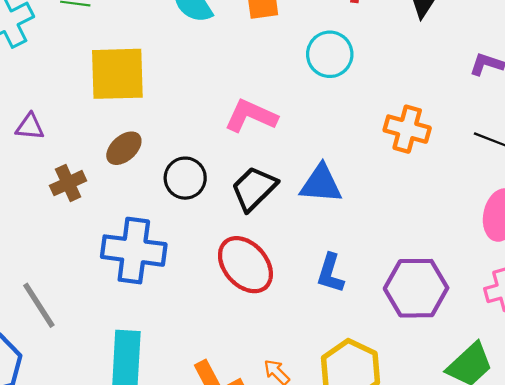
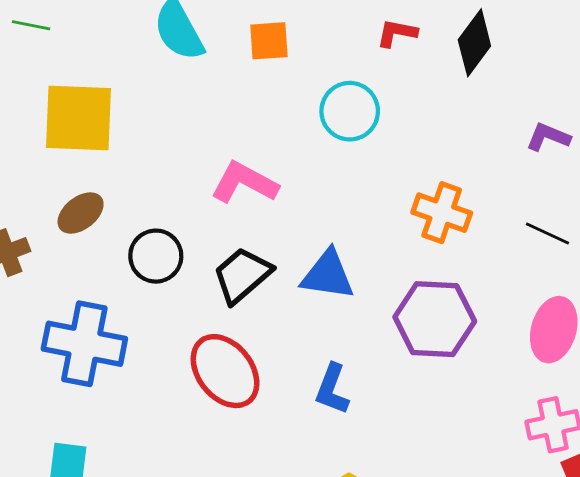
purple hexagon: (416, 288) -> (435, 319), moved

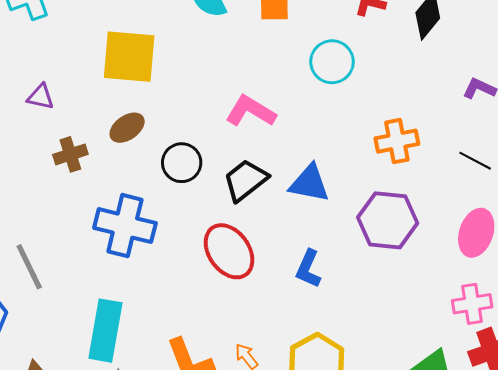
orange cross: (442, 213) -> (397, 141), turned -33

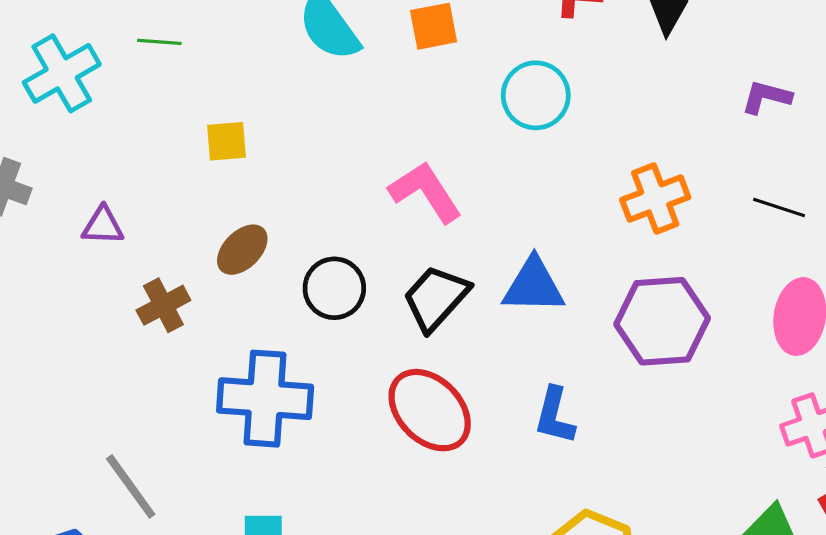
yellow square: (129, 57) -> (227, 141), size x0.5
pink L-shape: (251, 111) -> (425, 192), turned 36

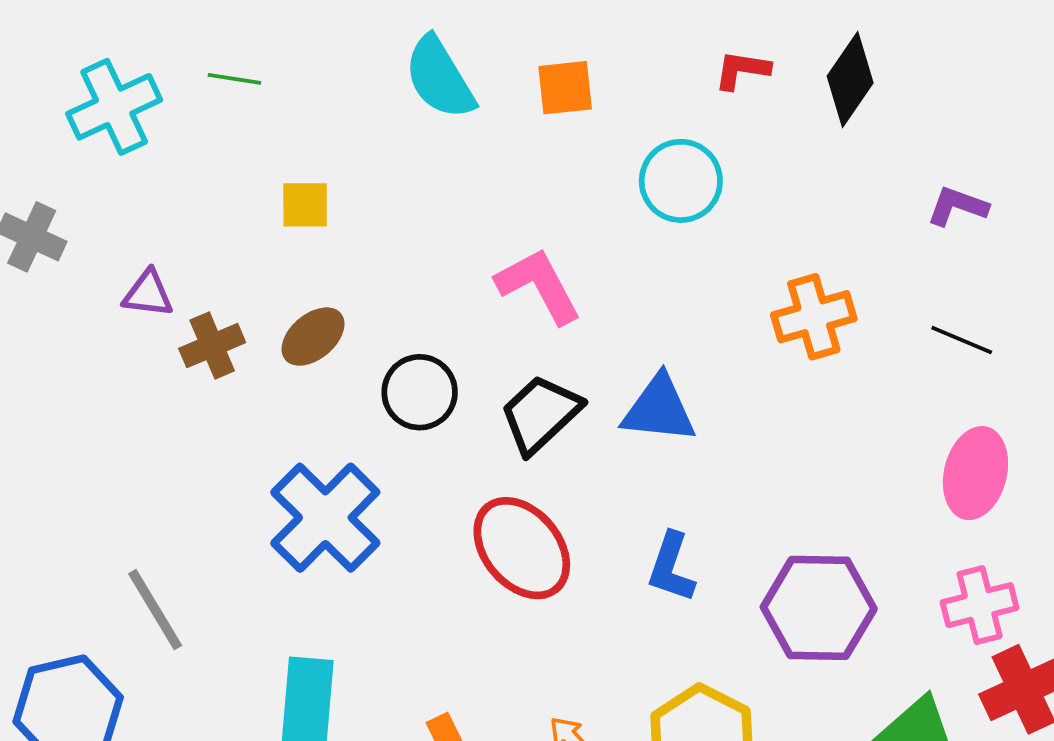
brown cross: (163, 305) -> (212, 346), moved
purple hexagon: (662, 321) -> (819, 608), moved
blue cross: (265, 399) -> (325, 518), turned 36

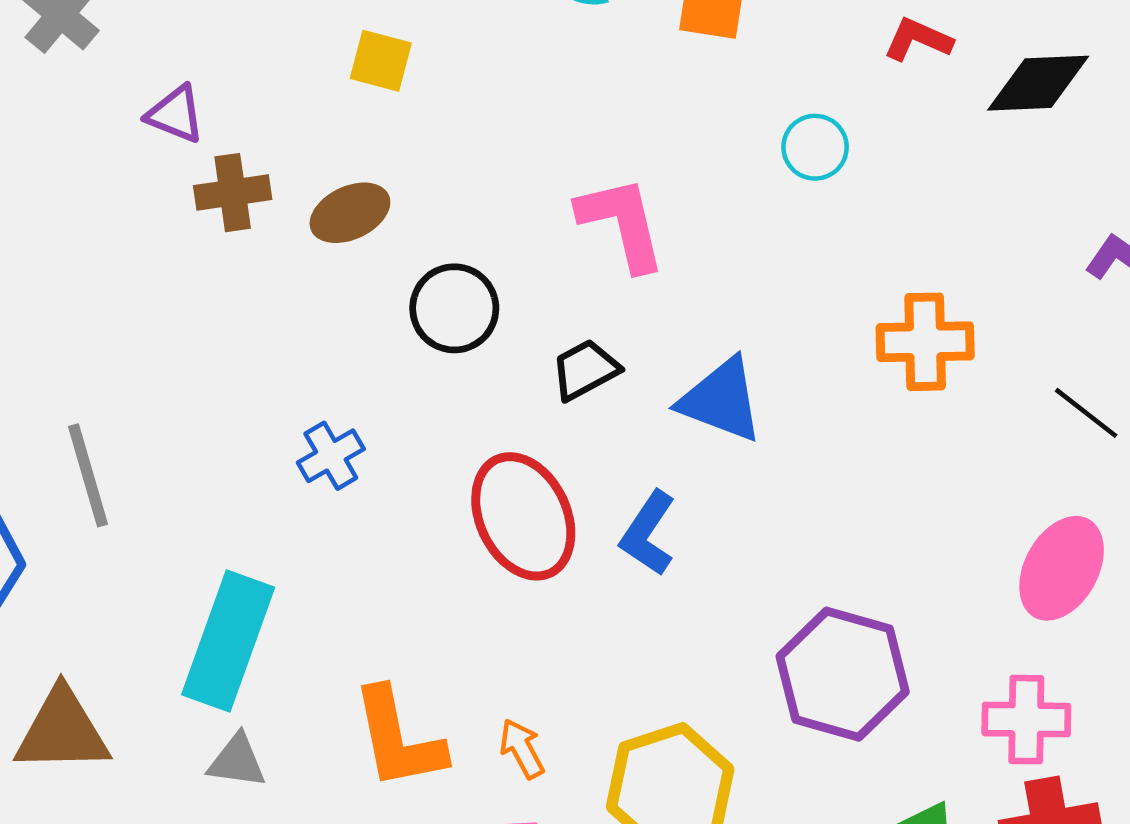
black diamond: (850, 79) -> (1038, 83), turned 38
cyan circle: (681, 181) -> (815, 147), size x0.7
black trapezoid: (541, 414) -> (585, 370), size x0.7
blue cross: (325, 518) -> (331, 456), moved, size x0.5
blue L-shape: (671, 567) -> (648, 533), moved

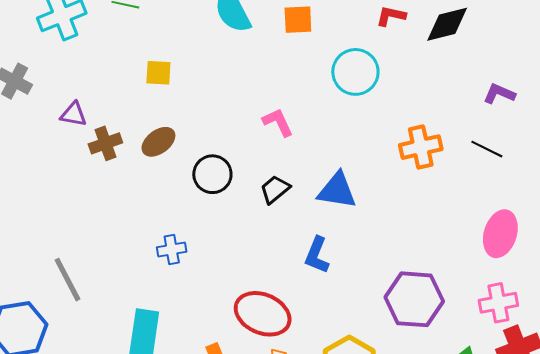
cyan circle: (815, 147) -> (355, 72), size x1.6
pink L-shape: (622, 223) -> (278, 122), size x0.7
black line: (1086, 413) -> (487, 149), moved
blue cross: (331, 456) -> (172, 249), turned 32
red ellipse: (523, 516) -> (263, 314), moved, turned -30

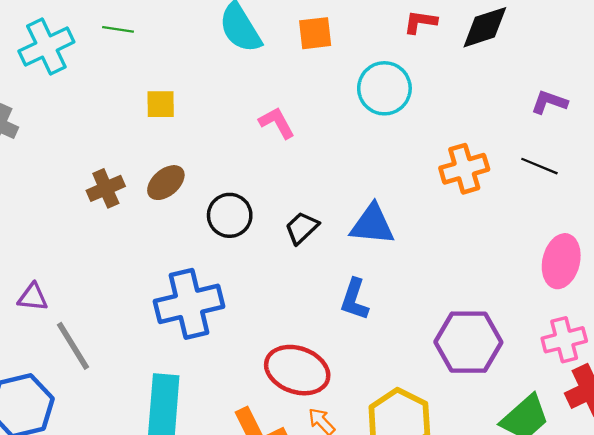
purple triangle: (74, 114) -> (33, 297), moved
pink L-shape: (278, 122) -> (277, 123), moved
blue cross: (172, 249) -> (189, 304), size x2.0

